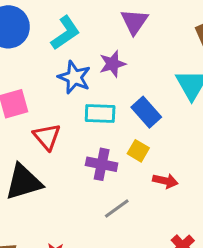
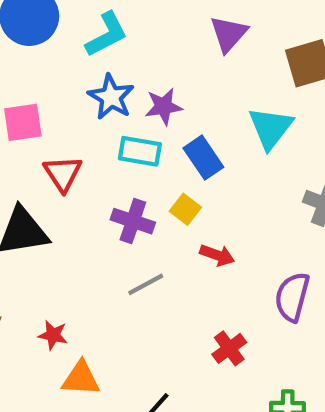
purple triangle: (134, 22) -> (229, 34), moved
purple star: (112, 64) -> (164, 106), moved

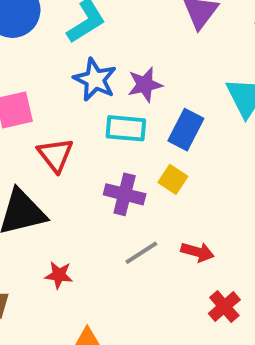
blue rectangle: (203, 158) -> (186, 130), turned 66
red arrow: (217, 255) -> (197, 252), moved
red star: (53, 335) -> (59, 275), moved

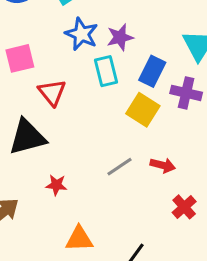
cyan rectangle: (126, 128) -> (106, 71), turned 72
yellow square: (173, 179) -> (143, 110), size x1.5
purple cross: (125, 194) -> (186, 93), moved

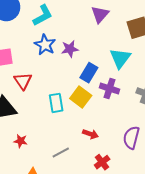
cyan rectangle: (106, 71) -> (56, 103), moved
gray line: (120, 167) -> (61, 152), moved

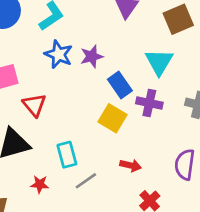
blue rectangle: (89, 73) -> (120, 85), turned -60
cyan rectangle: (56, 103) -> (67, 155), moved
gray line: (61, 152) -> (86, 181), moved

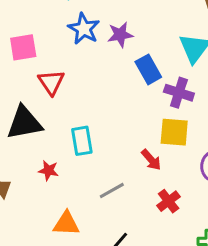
yellow square: (113, 118) -> (174, 132), moved, turned -32
red arrow: (131, 165) -> (151, 160), turned 30
gray line: (86, 181) -> (112, 191), moved

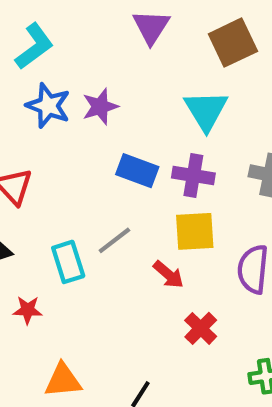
blue rectangle: (148, 69) -> (137, 171), moved, turned -32
gray line: (112, 191) -> (114, 240), moved

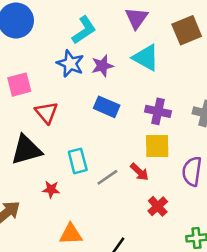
cyan L-shape: (34, 46) -> (84, 30), moved
cyan triangle: (206, 110) -> (146, 58), moved, turned -32
blue rectangle: (137, 171) -> (107, 107), moved
gray line: (114, 240) -> (107, 177), moved

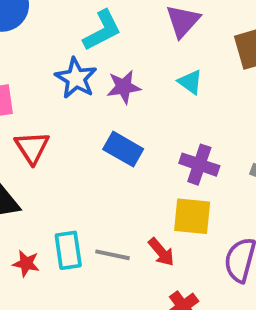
cyan triangle: (146, 58) -> (190, 82), size x0.6
cyan rectangle: (78, 161) -> (68, 250), moved
gray line: (107, 177) -> (112, 255), turned 40

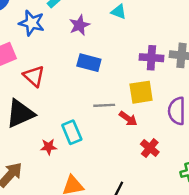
blue star: (76, 78) -> (32, 23), moved
purple cross: (199, 165) -> (151, 58), moved
gray line: (112, 255) -> (104, 105), moved

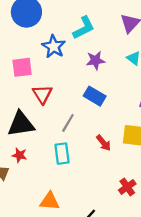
gray line: (104, 105) -> (68, 123), moved, turned -72
red arrow: (128, 119) -> (104, 143), moved
red star: (49, 147) -> (19, 155), moved

